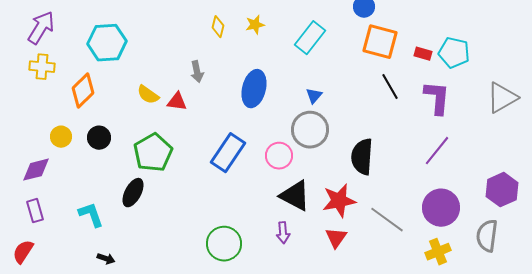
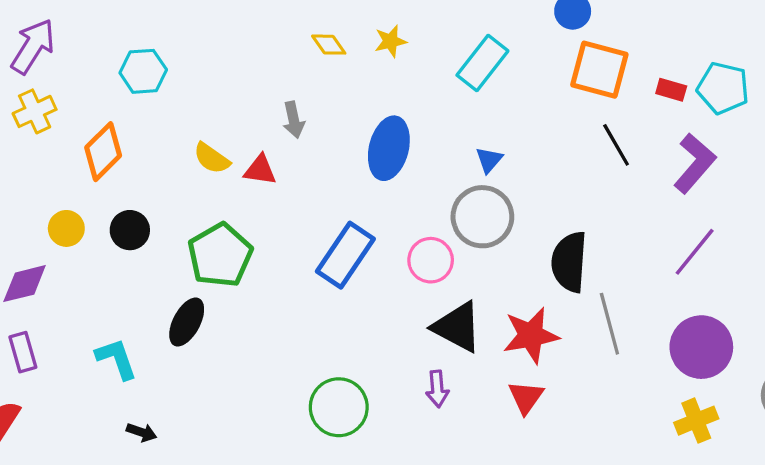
yellow diamond: (218, 27) -> (329, 45), turned -50
cyan hexagon: (107, 43) -> (143, 71), size x0.7
yellow cross: (42, 67) -> (35, 111), turned -30
purple L-shape: (437, 98) -> (695, 163), turned 36
gray line: (387, 220) -> (609, 324), moved, turned 39

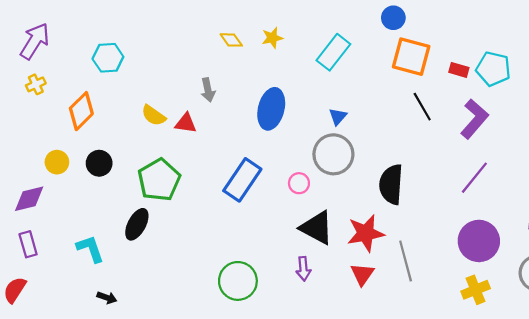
yellow cross: (35, 111) -> (36, 84), size x0.7
pink circle: (431, 260) -> (299, 183), size x0.7
gray line: (609, 324) -> (406, 261), moved

